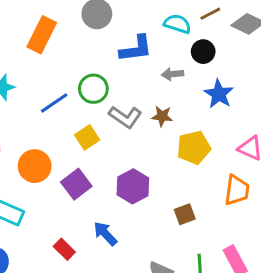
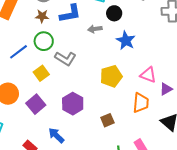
brown star: (162, 116) -> (42, 16), moved

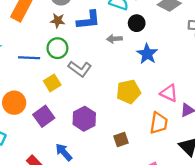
blue line: (19, 52) -> (29, 58), turned 36

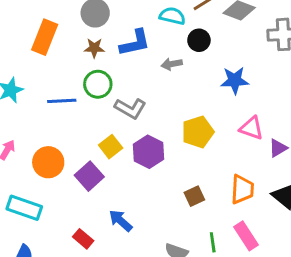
blue star: (147, 54) -> (235, 80), moved, turned -30
yellow square: (52, 83) -> (111, 147), moved
purple hexagon: (84, 119) -> (148, 152), moved
orange trapezoid: (159, 123) -> (242, 189), moved

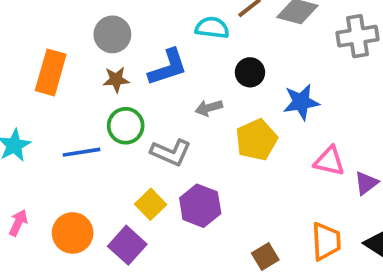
black circle: (199, 40) -> (250, 72), moved
gray arrow: (172, 64) -> (209, 108), moved
yellow pentagon: (198, 132) -> (256, 140), moved

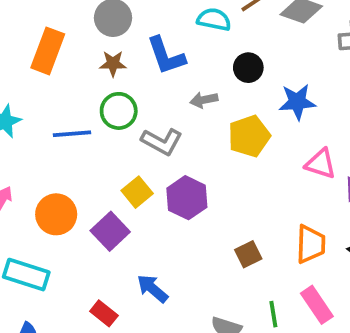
blue L-shape: (168, 67) -> (166, 56), turned 84

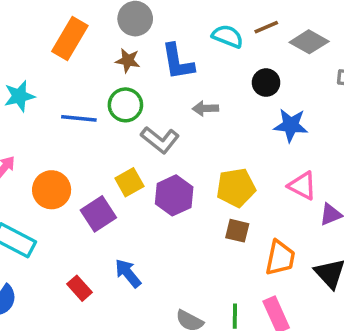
black circle: (248, 68) -> (266, 83), moved
yellow pentagon: (249, 136) -> (236, 188), moved
brown square: (248, 254) -> (237, 231), moved, turned 30

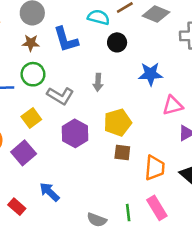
black circle: (266, 83) -> (117, 42), moved
gray arrow: (205, 108) -> (98, 82), moved, turned -78
yellow square: (129, 182) -> (31, 118), moved
pink triangle: (302, 186) -> (173, 105), moved, turned -35

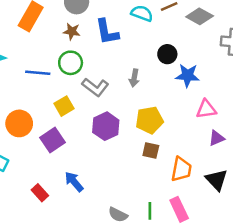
black circle: (117, 42) -> (167, 54), moved

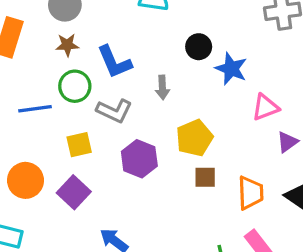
blue L-shape: (107, 32) -> (114, 62), moved
blue star: (187, 75) -> (231, 69), turned 30
yellow square: (64, 106) -> (79, 145), turned 30

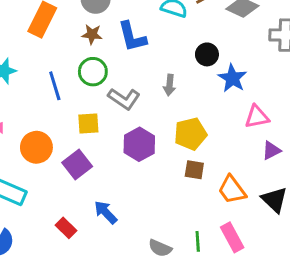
blue L-shape: (114, 62) -> (132, 37), moved
blue line: (35, 109) -> (55, 86), turned 72
orange trapezoid: (250, 193) -> (232, 190), turned 136

